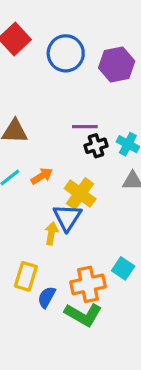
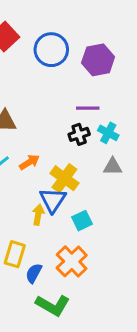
purple line: (85, 127) -> (88, 108), moved
cyan square: (123, 268) -> (82, 221), moved, turned 30
orange cross: (88, 284) -> (72, 261), turned -32
green L-shape: (83, 315) -> (53, 305), moved

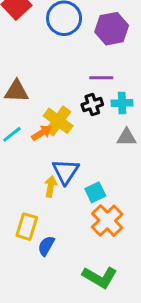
cyan cross: (108, 133) -> (122, 103), turned -30
yellow cross: (64, 178) -> (58, 121), moved
orange cross: (72, 261) -> (107, 221), moved
green L-shape: (53, 305) -> (100, 277), moved

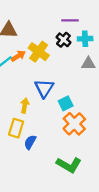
black cross: (92, 105) -> (63, 40), turned -32
orange arrow: (42, 133) -> (18, 56), moved
yellow arrow: (51, 186) -> (25, 106), moved

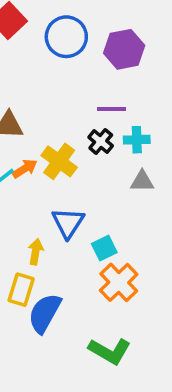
blue semicircle: (30, 142) -> (45, 313), size x1.6

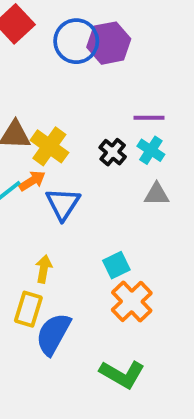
purple hexagon: (124, 49) -> (109, 43), moved
purple line: (111, 109) -> (149, 118), moved
cyan cross: (137, 140) -> (151, 150), turned 35
yellow cross: (59, 161) -> (49, 146), moved
blue triangle: (68, 223) -> (63, 204), moved

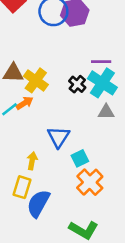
cyan cross: (151, 150) -> (102, 83), size x1.6
blue triangle: (63, 204) -> (58, 137), moved

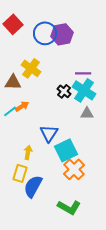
yellow cross: (36, 80) -> (31, 68), moved
cyan square: (80, 158) -> (66, 150), size x1.6

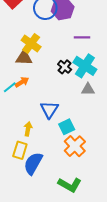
purple line: (83, 73) -> (82, 37), moved
brown triangle: (13, 82) -> (24, 58), moved
cyan square: (66, 150) -> (67, 127), size x0.7

